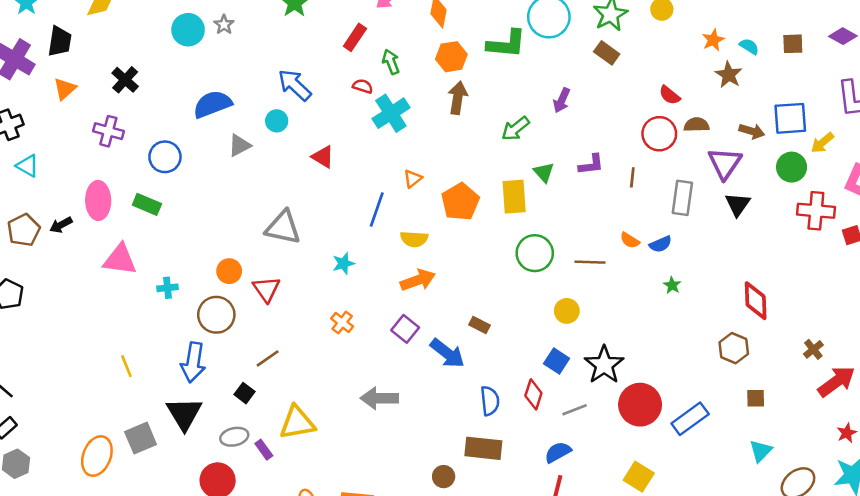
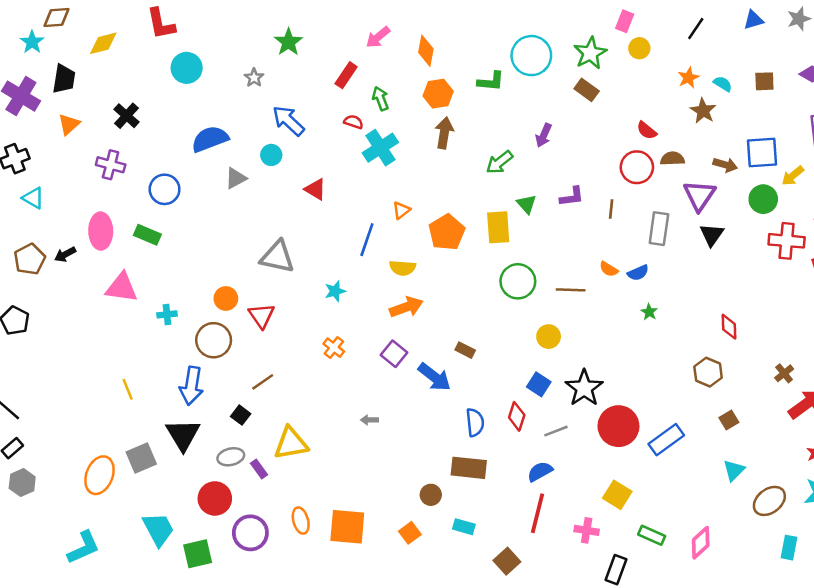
gray star: (224, 25) -> (254, 78), moved
green L-shape: (506, 44) -> (491, 81), size x0.7
red diamond: (756, 301) -> (729, 327), size x0.7
gray arrow: (379, 398) -> (369, 420), size x0.5
brown square: (756, 398) -> (729, 420), turned -30

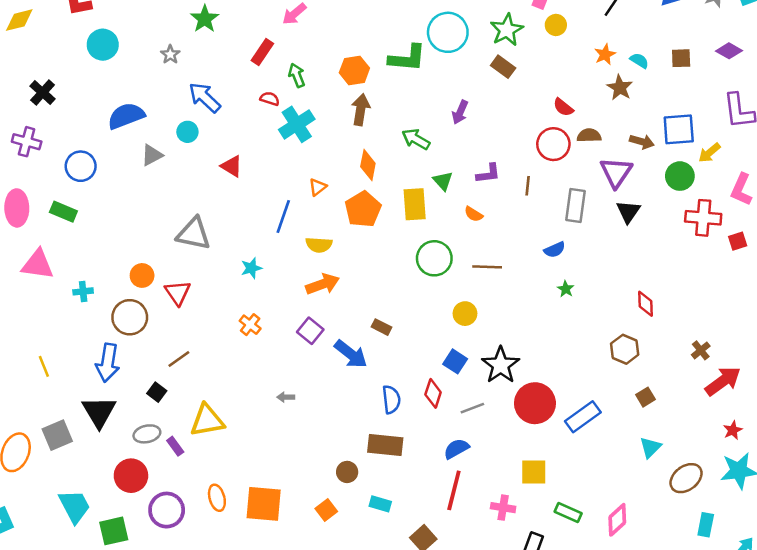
orange diamond: (426, 51) -> (368, 165), moved
green L-shape: (491, 81) -> (407, 58), size x1.4
green arrow: (499, 162) -> (416, 139), turned 68
orange semicircle: (609, 269) -> (474, 214), moved
yellow square: (617, 495) -> (534, 472), turned -32

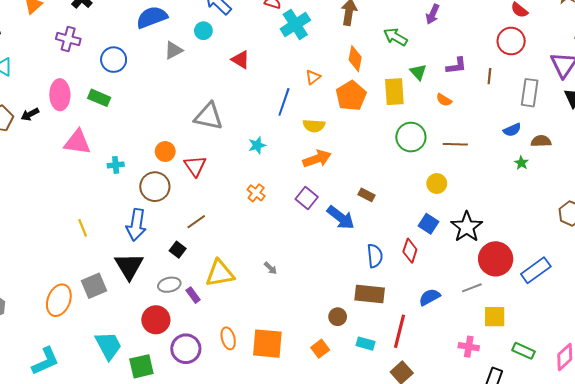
brown semicircle: (589, 135) -> (541, 141), moved
gray arrow: (286, 397) -> (271, 268), moved, turned -136
gray line: (472, 408) -> (472, 288), moved
red line: (454, 490) -> (400, 331), moved

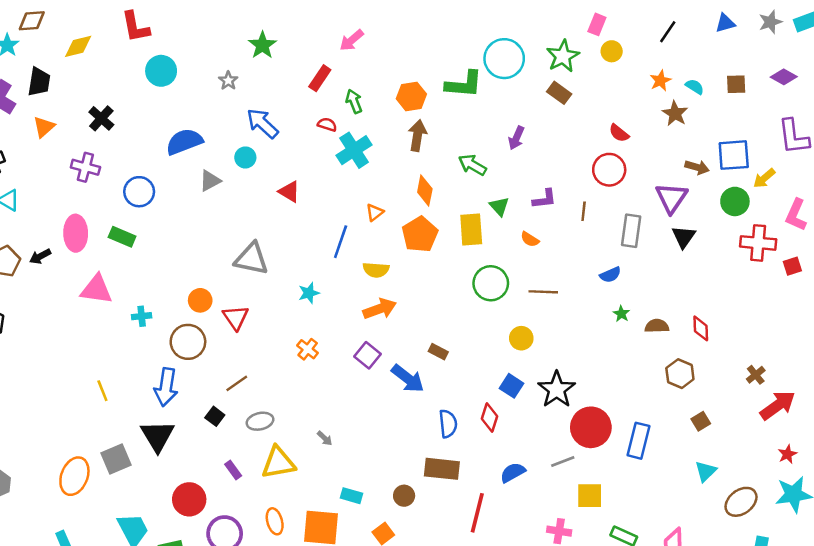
brown semicircle: (541, 141) -> (657, 326), moved
blue rectangle: (536, 270) -> (638, 441), turned -40
yellow triangle: (220, 273) -> (278, 463), moved
gray ellipse: (169, 285) -> (260, 421), moved
cyan rectangle: (366, 344) -> (352, 496), moved

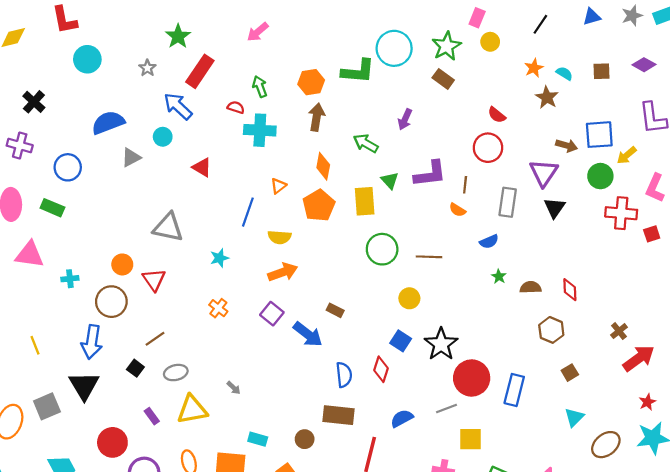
red rectangle: (320, 78) -> (200, 71), moved, size x1.4
cyan cross: (354, 150) -> (260, 130), turned 36
purple L-shape: (544, 199) -> (430, 174), size x1.5
orange semicircle: (530, 239) -> (457, 210), moved

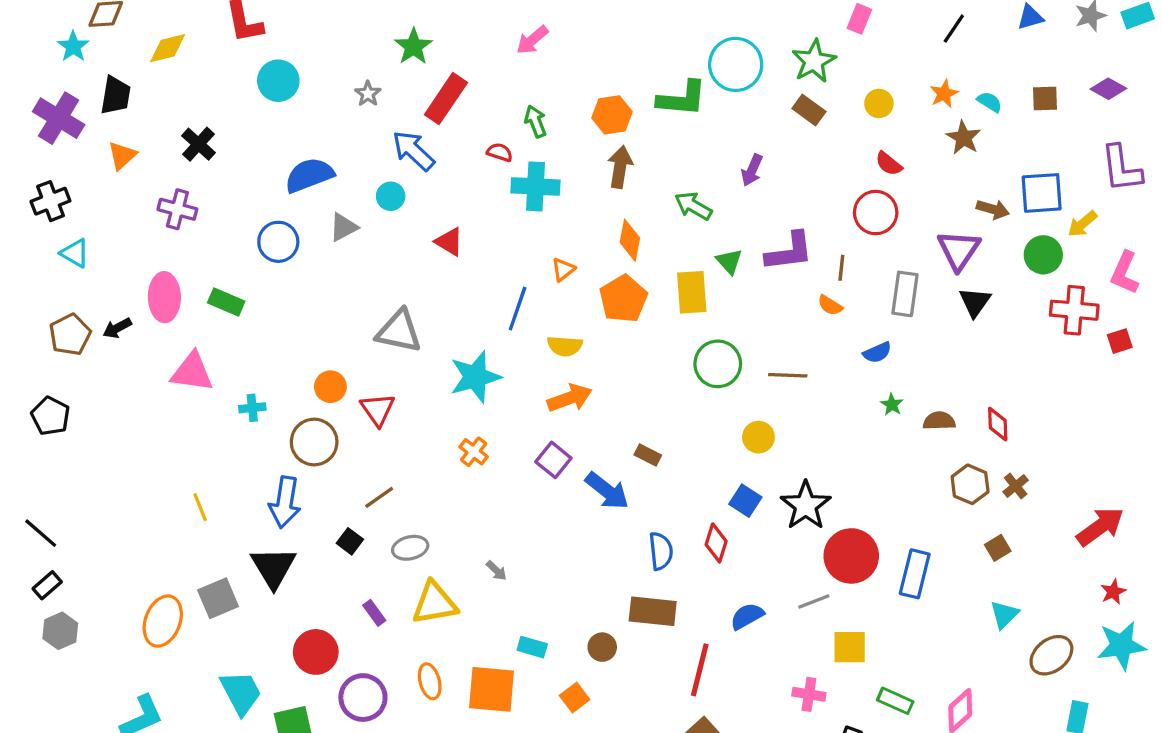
yellow circle: (490, 42) -> (879, 103), moved
blue circle: (68, 167) -> (278, 242), moved
cyan star: (219, 258) -> (475, 377), size x1.8
brown cross: (619, 331) -> (1016, 486), moved

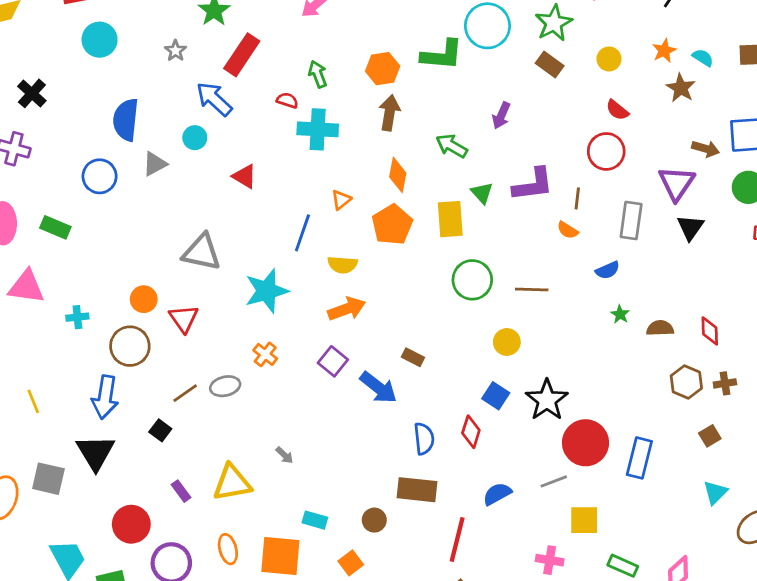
blue semicircle: (309, 175) -> (126, 120), turned -63
brown cross: (1016, 486) -> (725, 383), turned 30
gray ellipse: (410, 548) -> (225, 386), moved
gray square: (218, 598) -> (48, 479), turned 36

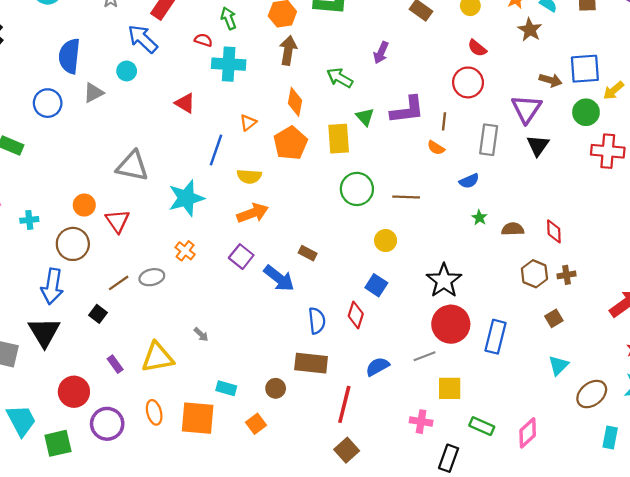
red triangle: (244, 176) -> (185, 103), moved
black star: (547, 400) -> (444, 281), moved

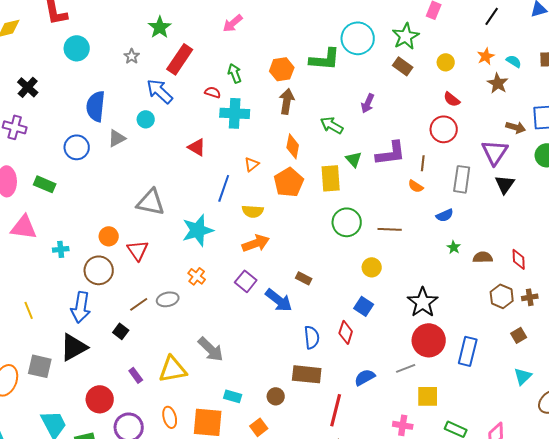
black triangle: (44, 332) -> (74, 347), turned 32
gray arrow: (201, 334) -> (211, 349), size x2.0

